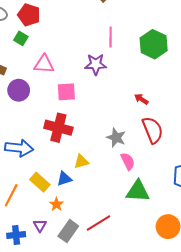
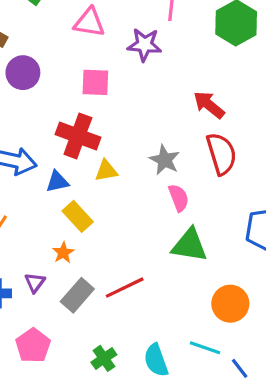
pink triangle: (44, 64) -> (89, 22), moved
red arrow: (141, 99) -> (209, 105), size x1.5
yellow triangle: (81, 162) -> (106, 171), moved
blue triangle: (64, 179) -> (57, 182), moved
yellow rectangle: (40, 182) -> (78, 216), moved

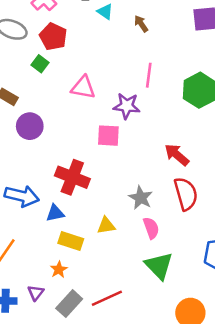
pink square: (95, 82) -> (108, 136), moved
yellow triangle: (106, 171) -> (106, 226), moved
yellow rectangle: (78, 216) -> (71, 241), turned -30
green triangle: (190, 245) -> (159, 266), turned 36

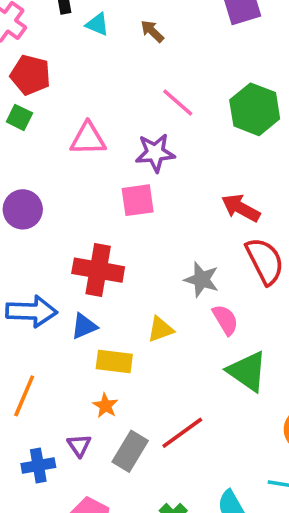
pink line: (149, 75) -> (178, 103), turned -45

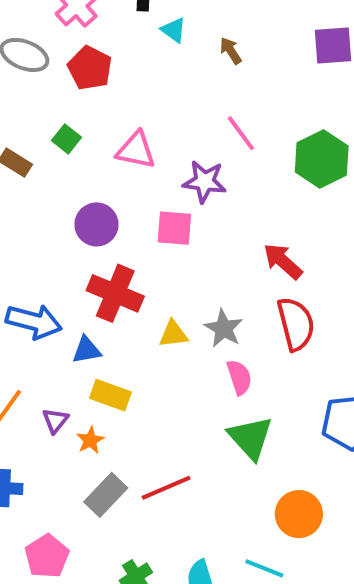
green square: (19, 117) -> (66, 139), moved
purple circle: (23, 209) -> (96, 224), moved
yellow triangle: (160, 329) -> (173, 334), moved
purple triangle: (79, 445) -> (55, 421), moved

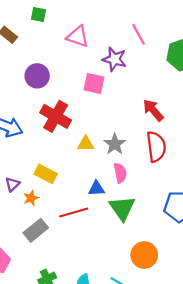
green square: (66, 139) -> (39, 15), moved, turned -35
purple circle: (96, 224) -> (37, 76), moved
blue triangle: (87, 350) -> (97, 189), moved
red line: (166, 488) -> (74, 213), moved

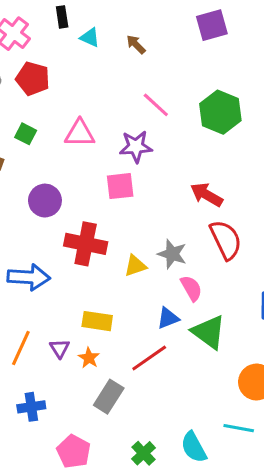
green square: (39, 15) -> (26, 134), moved, turned 35

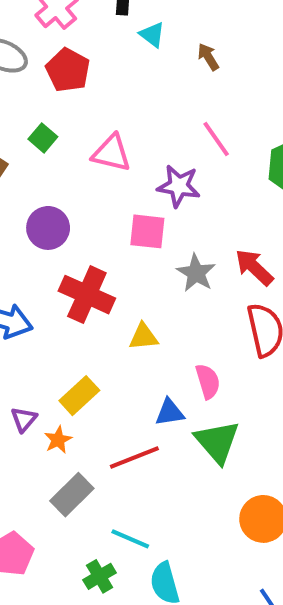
gray star: (172, 254) -> (196, 273), moved
yellow rectangle: (97, 321) -> (79, 396), turned -64
cyan line: (239, 428) -> (130, 539), moved

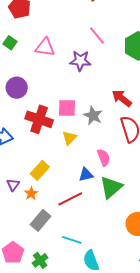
pink square: (147, 231) -> (67, 108), moved
gray star: (196, 273) -> (93, 116), moved
yellow triangle: (143, 337) -> (69, 138), turned -35
green triangle: (217, 442) -> (111, 187), turned 35
green cross: (100, 576) -> (40, 260), moved

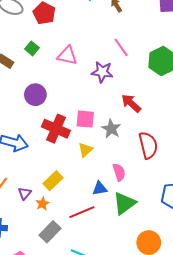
red arrow: (122, 98) -> (131, 103), moved

